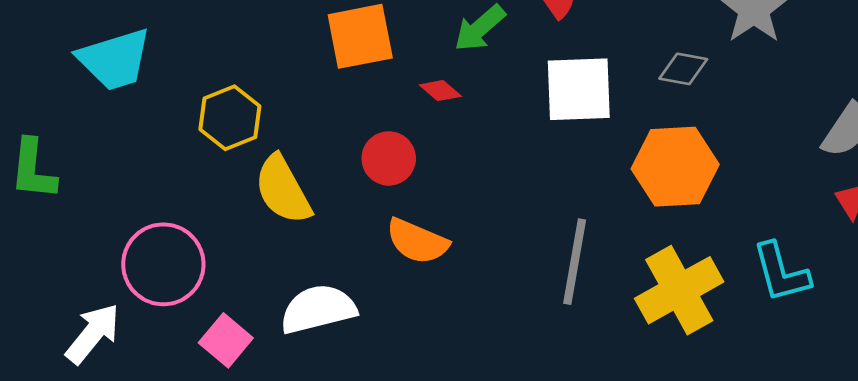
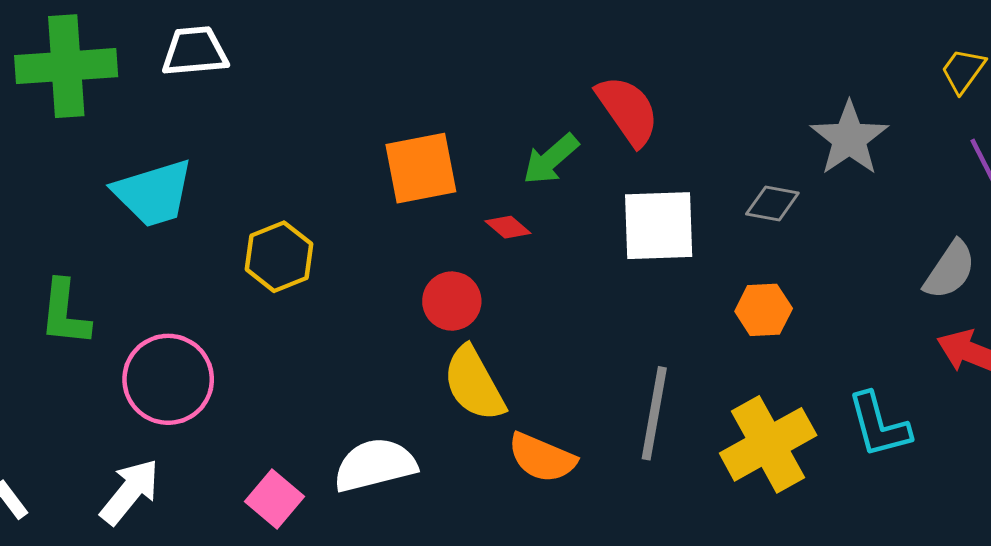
orange hexagon: (675, 167) -> (764, 310), size x0.6
yellow semicircle: (283, 190) -> (474, 384), moved
orange semicircle: (417, 241) -> (542, 458), moved
pink circle: (163, 264) -> (168, 379), moved

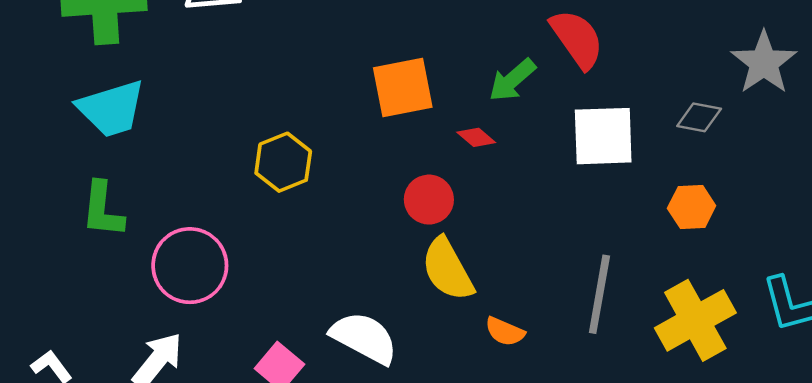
cyan trapezoid: (153, 193) -> (111, 109), moved
orange semicircle: (542, 458) -> (505, 332), size x0.7
white semicircle: (375, 465) -> (364, 338), turned 42

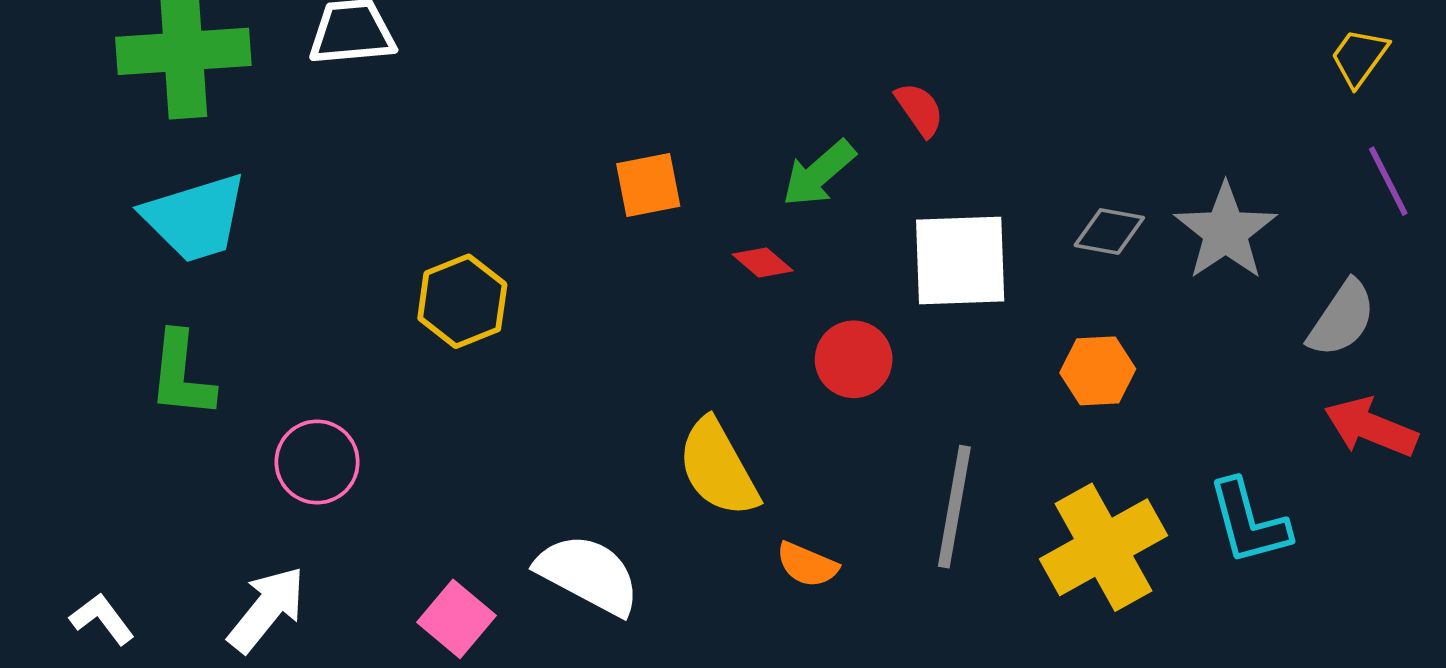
red semicircle: (577, 39) -> (919, 109), size x0.6
gray star: (764, 63) -> (1226, 231), moved
orange square: (403, 87) -> (648, 185), size x0.7
red circle: (429, 200) -> (854, 359), moved
pink circle: (190, 266) -> (317, 462), size x0.7

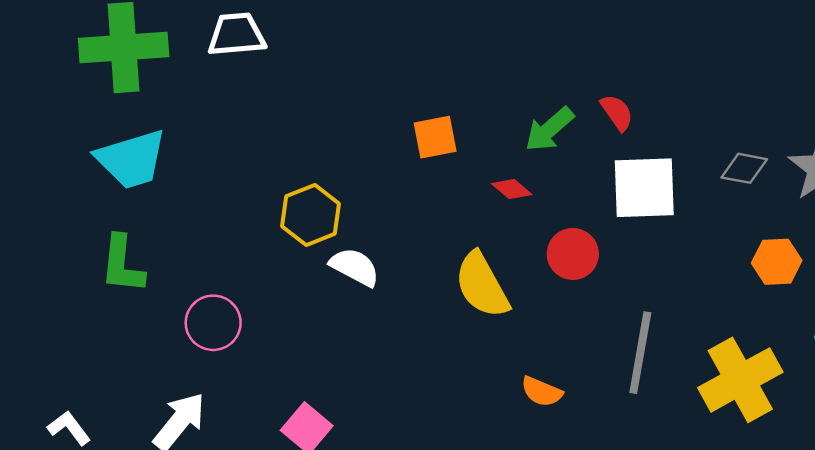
red semicircle: (919, 109) -> (617, 112), moved
orange hexagon: (1098, 371) -> (777, 262), moved
yellow semicircle: (718, 468) -> (482, 285), moved
white semicircle: (588, 574) -> (355, 267), moved, size x0.7

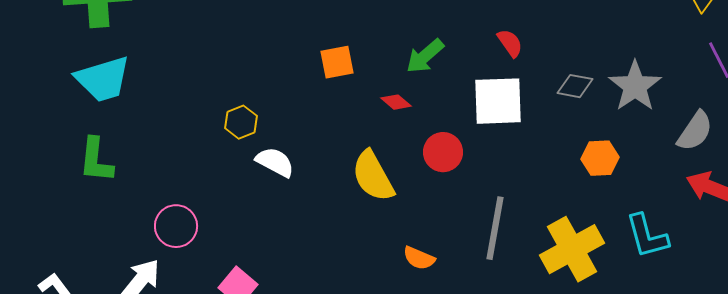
red semicircle: (617, 112) -> (510, 43), moved
yellow hexagon: (311, 215) -> (241, 122), size x0.7
pink circle: (213, 323) -> (176, 226), moved

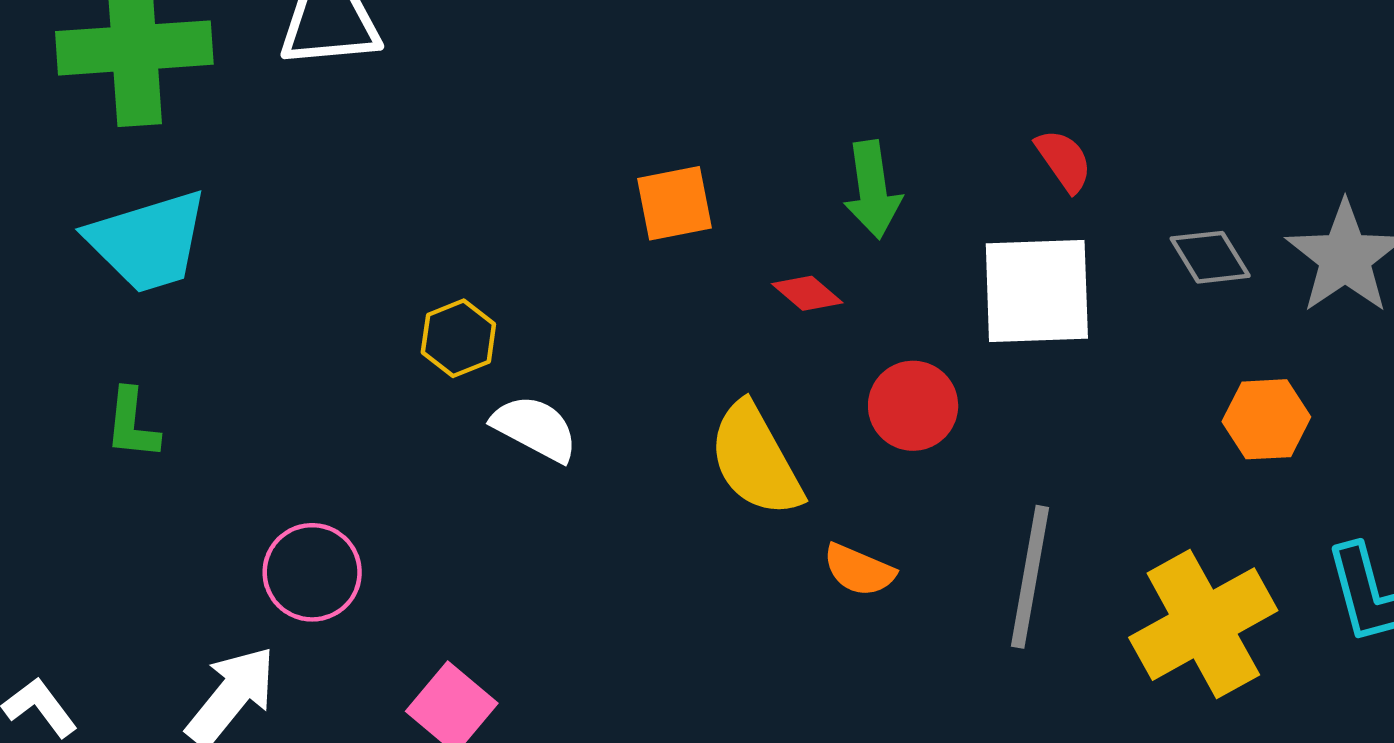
green arrow: (425, 56) -> (873, 190), turned -57
gray diamond: (575, 86) -> (1210, 257), turned 48
green L-shape: (96, 160) -> (132, 424), size x0.7
orange semicircle: (419, 258) -> (859, 570), moved

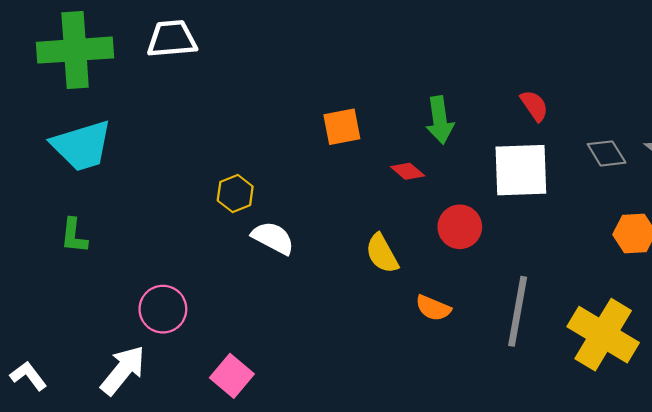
yellow semicircle: (755, 460) -> (382, 254), size x0.7
yellow cross: (1203, 624) -> (603, 335), turned -30

